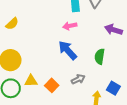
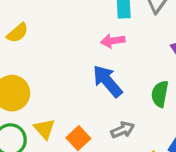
yellow triangle: (31, 81) -> (44, 129), turned 48

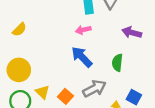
gray arrow: (123, 130) -> (94, 89), size x1.5

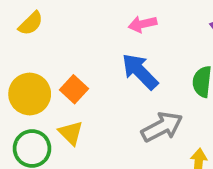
orange square: (65, 96) -> (74, 89), moved

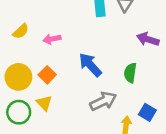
pink arrow: (142, 24) -> (52, 39), moved

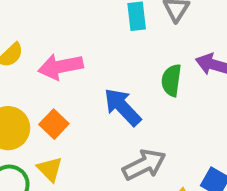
pink arrow: (52, 39) -> (61, 67), size x1.5
green semicircle: (130, 73) -> (171, 80), moved

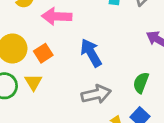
green semicircle: (171, 80) -> (141, 83), moved

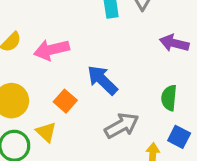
orange square: (43, 53) -> (65, 101), moved

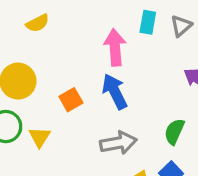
pink arrow: (51, 50) -> (115, 47), moved, turned 80
yellow triangle: (46, 132) -> (40, 137), moved

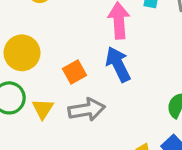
gray arrow: (118, 143) -> (87, 110), moved

